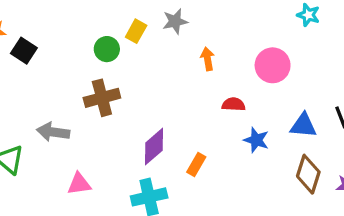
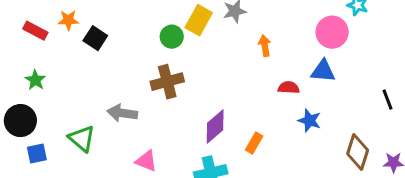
yellow rectangle: (136, 31) -> (199, 20), size x1.4
pink circle: (273, 65) -> (332, 32), moved
blue triangle: (303, 125) -> (323, 71), moved
pink triangle: (79, 184) -> (146, 161), turned 30

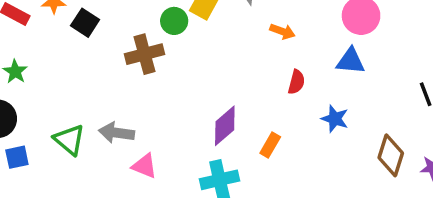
orange arrow: (265, 46) -> (282, 31), turned 120
brown cross: (167, 82) -> (144, 54), moved
red semicircle: (289, 88) -> (296, 82), moved, turned 102
gray arrow: (122, 113) -> (117, 133), moved

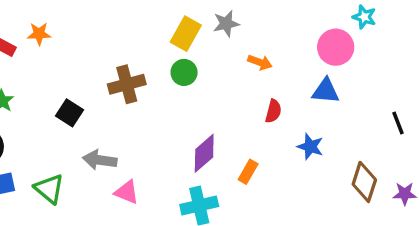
green circle: (174, 21) -> (184, 72), moved
black square: (85, 23) -> (69, 113), moved
green triangle: (69, 140) -> (49, 189), moved

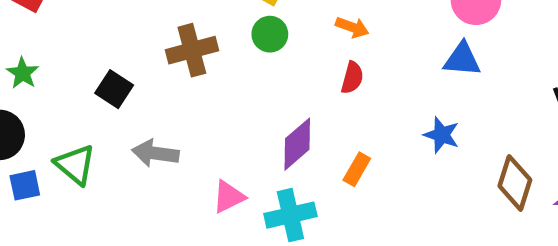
orange arrow: (260, 62) -> (352, 27), moved
red semicircle: (273, 111) -> (352, 78), moved
green triangle: (49, 189) -> (75, 165), moved
pink triangle: (127, 192) -> (229, 197), moved, turned -48

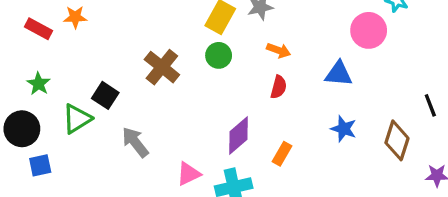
brown cross: (192, 50) -> (162, 67), turned -36
blue triangle: (462, 59) -> (339, 74), moved
gray arrow: (155, 153) -> (135, 142), turned 44
green triangle: (75, 165) -> (77, 119), moved, turned 48
brown diamond: (515, 183) -> (397, 140), moved

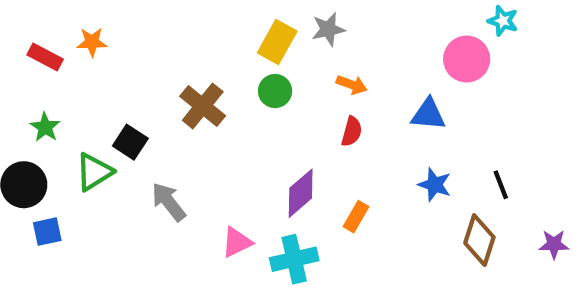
black line: (430, 105) -> (501, 185), moved
brown diamond: (397, 140) -> (479, 240), moved

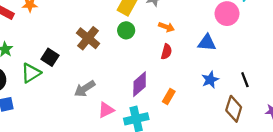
blue star: (435, 185) -> (210, 80), turned 30
gray arrow: (169, 202) -> (85, 89), moved, turned -85

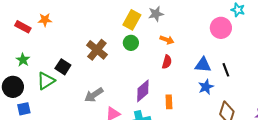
blue triangle: (207, 43) -> (203, 65), moved
black line: (245, 80) -> (226, 70), moved
orange rectangle: (169, 96) -> (169, 102), turned -32

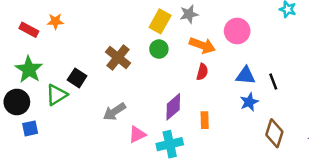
pink circle: (221, 28) -> (237, 31), moved
orange arrow: (167, 40) -> (202, 45), size x1.5
green star: (23, 60) -> (29, 69), size x1.6

